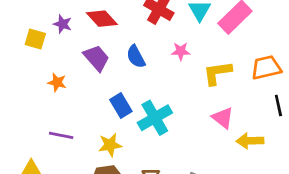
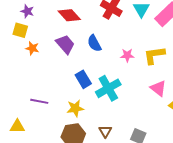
purple star: (62, 24) -> (27, 11), moved
pink star: (181, 51) -> (127, 55), moved
orange star: (57, 82) -> (32, 48), moved

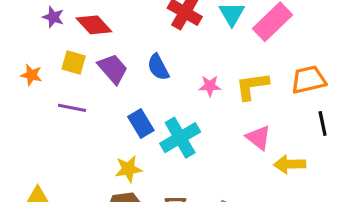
red diamond: (69, 15) -> (94, 25), moved
yellow square: (20, 30) -> (74, 62), moved
orange star: (32, 48) -> (31, 75), moved
purple line: (39, 101) -> (72, 108), moved

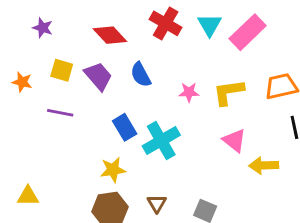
red diamond: (94, 25) -> (110, 35), moved

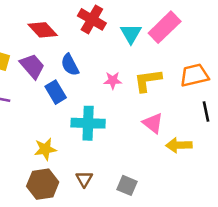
cyan triangle: (210, 25) -> (131, 34), moved
blue rectangle: (125, 127) -> (56, 92), moved
cyan cross: (161, 141) -> (88, 123), turned 32

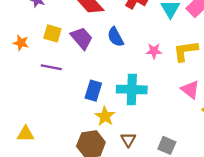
blue rectangle: (56, 92) -> (93, 91), moved, turned 48
yellow star: (45, 149) -> (105, 116), moved, turned -30

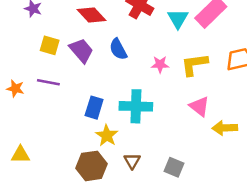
orange star: (21, 43) -> (15, 89), moved

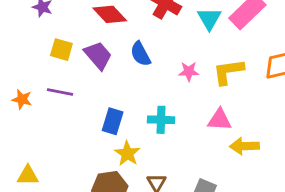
cyan cross: (136, 106) -> (161, 120), size x0.7
pink triangle: (199, 106) -> (220, 120), moved, turned -35
yellow arrow: (225, 128) -> (244, 146), moved

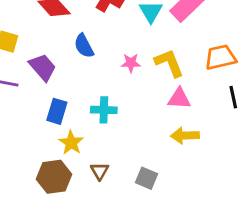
purple trapezoid: (98, 55) -> (43, 67), moved
yellow L-shape: (228, 71) -> (169, 63), turned 76
pink triangle: (220, 120) -> (179, 99), moved

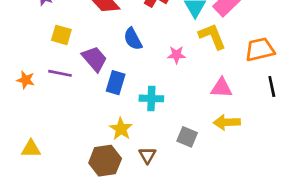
yellow L-shape: (169, 63) -> (212, 36), moved
blue rectangle: (57, 111) -> (116, 83), moved
gray square: (146, 178) -> (187, 137), moved

